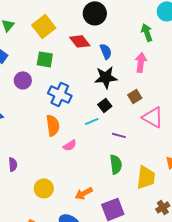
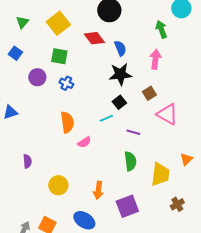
blue cross: (60, 94) -> (66, 83), moved, size x0.6
orange arrow: (84, 193) -> (98, 190), turned -54

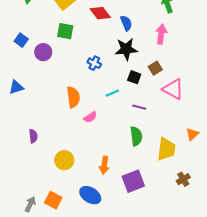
blue square: (15, 53) -> (21, 40), moved
blue cross: (66, 83) -> (94, 63), moved
black square: (119, 102) -> (134, 77), moved, turned -32

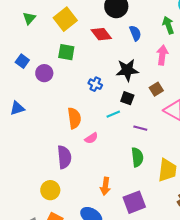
blue semicircle: (126, 23) -> (135, 33), moved
black square: (134, 77) -> (127, 98), moved
purple semicircle: (33, 136) -> (64, 157), moved, size x1.6
yellow circle: (64, 160) -> (50, 190), moved

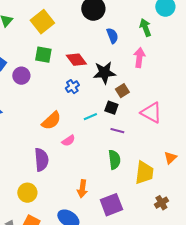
red diamond: (101, 34) -> (76, 60), moved
blue cross: (95, 84) -> (72, 87), turned 32
brown square: (156, 89) -> (122, 91), moved
black square: (127, 98) -> (111, 108), moved
orange semicircle: (74, 118) -> (51, 121), turned 55

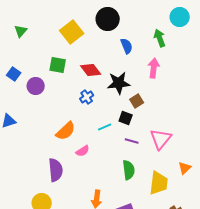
yellow square: (42, 22) -> (72, 32), moved
pink triangle: (151, 113) -> (161, 139), moved, turned 40

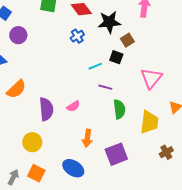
purple circle: (36, 86) -> (18, 35), moved
orange semicircle: (66, 131) -> (16, 89), moved
purple line: (132, 141) -> (105, 87), moved
pink semicircle: (83, 151) -> (73, 106), moved

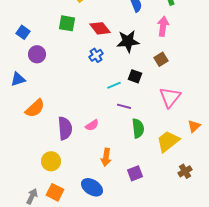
brown square: (127, 40) -> (161, 59), moved
yellow trapezoid: (149, 122) -> (168, 141), turned -135
purple square: (116, 154) -> (135, 173), size x0.7

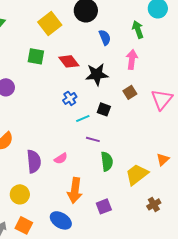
blue cross: (96, 55) -> (70, 98), moved
pink triangle: (170, 97) -> (162, 99), moved
orange arrow: (106, 157) -> (75, 190), size x1.4

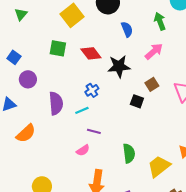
pink arrow: (132, 59) -> (154, 51), turned 42
black square: (104, 109) -> (137, 101), moved
cyan line: (83, 118) -> (82, 110), moved
purple line: (93, 139) -> (94, 131), moved
purple semicircle: (34, 161) -> (56, 103), moved

